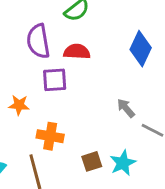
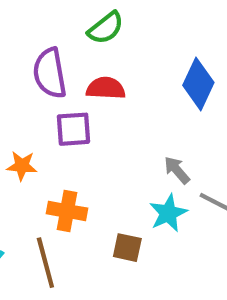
brown square: (92, 161) -> (127, 248), turned 30
cyan star: (123, 163) -> (168, 213), moved

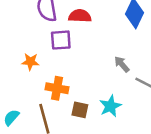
cyan star: (168, 213) -> (110, 106), moved
brown square: (127, 248) -> (80, 110), moved

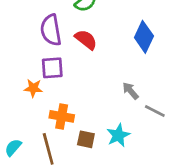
red semicircle: (80, 16) -> (86, 40), turned 35
purple square: (61, 40) -> (52, 68), moved

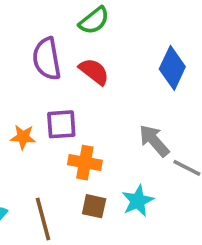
purple square: (52, 68) -> (61, 124), moved
gray arrow: (130, 91) -> (154, 141), size x1.4
orange cross: (62, 116) -> (85, 163), moved

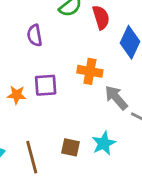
purple semicircle: (47, 59) -> (35, 35), size x0.7
red semicircle: (94, 71) -> (101, 17), moved, turned 35
orange cross: (85, 163) -> (90, 71), moved

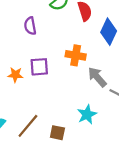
brown square: (71, 147) -> (57, 133), moved
brown line: (32, 157) -> (28, 126), turned 55

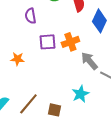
orange cross: (76, 55) -> (70, 42), turned -30
purple square: (39, 67) -> (47, 42), moved

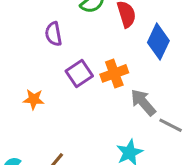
purple square: (47, 42) -> (79, 73), turned -30

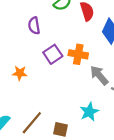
orange cross: (114, 73) -> (78, 54), turned 30

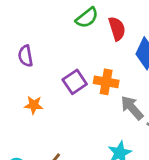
purple semicircle: (34, 26) -> (26, 56), moved

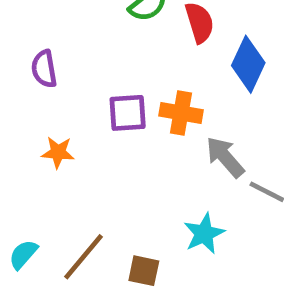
purple square: (75, 82) -> (128, 113), turned 30

